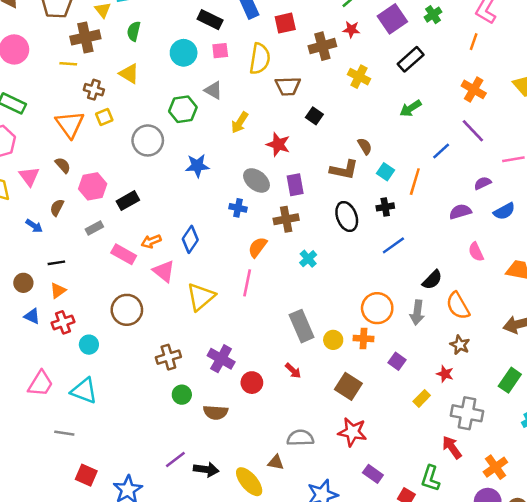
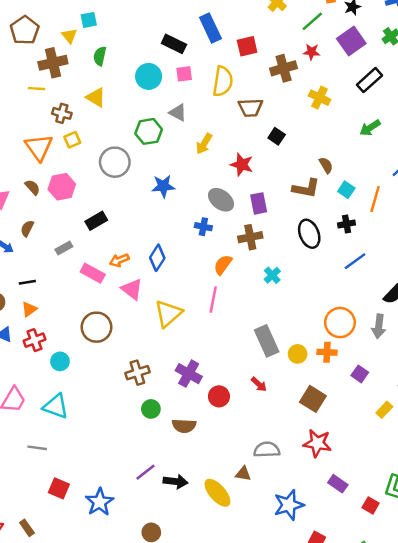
pink hexagon: (93, 186) -> (62, 187), moved

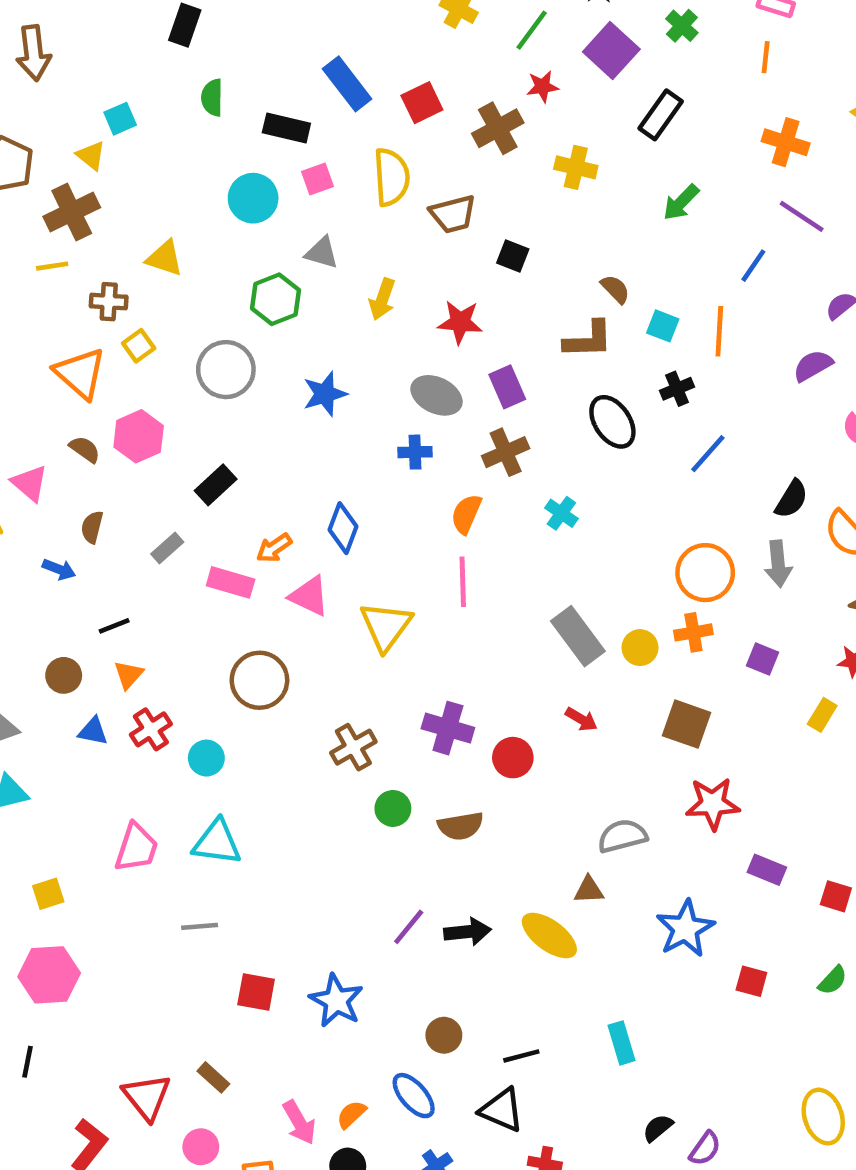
green semicircle: (100, 56) -> (212, 98), moved

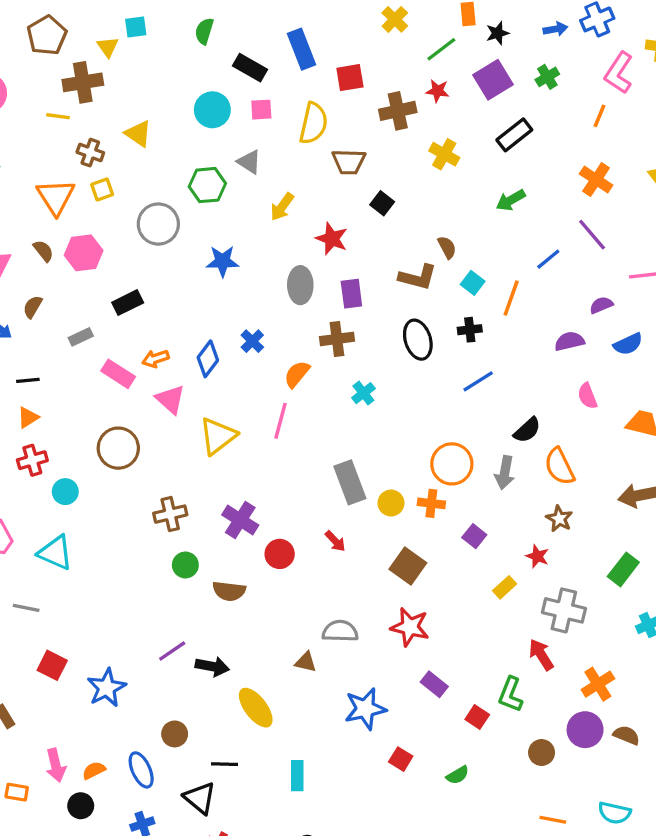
gray ellipse: (437, 395) -> (300, 285), turned 48
blue cross: (415, 452) -> (252, 341), moved, turned 30
yellow ellipse: (549, 935) -> (256, 708), moved

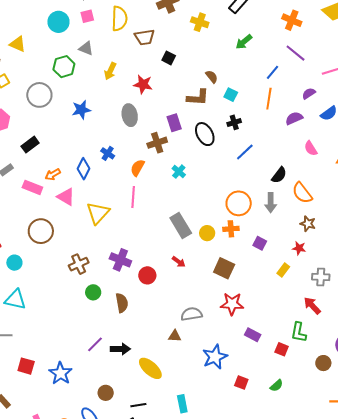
purple rectangle: (351, 294) -> (174, 123), moved
orange line: (511, 298) -> (269, 99), moved
brown semicircle: (229, 591) -> (122, 303), turned -96
gray cross: (564, 610) -> (321, 277), size x0.7

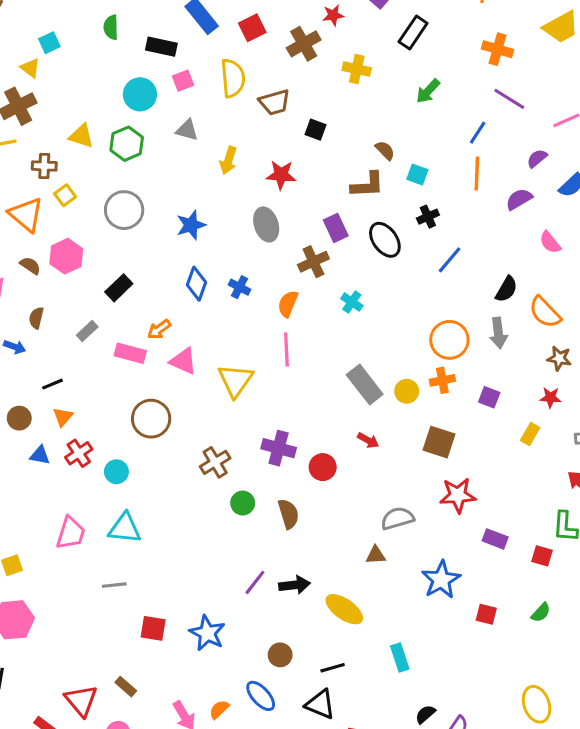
green hexagon: (64, 67) -> (127, 144), moved
blue diamond: (83, 169) -> (197, 284), moved

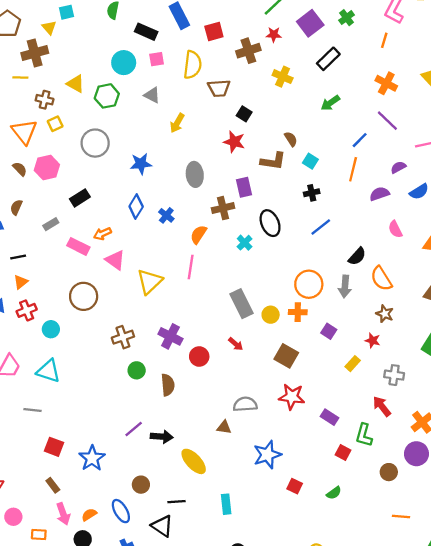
red star: (281, 175) -> (234, 142), moved
black ellipse: (385, 240) -> (270, 223), moved
purple rectangle: (495, 539) -> (329, 417), moved
brown rectangle: (126, 687) -> (53, 485), moved

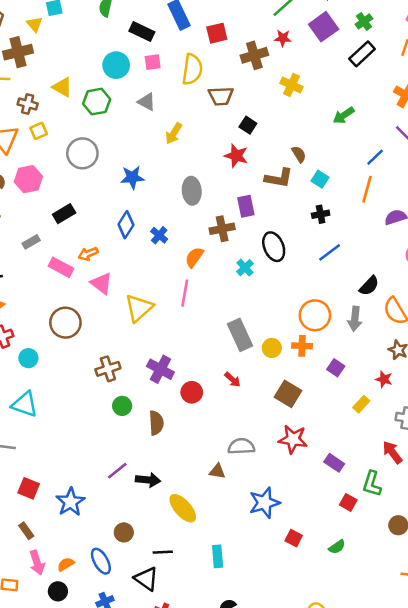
black rectangle: (328, 59) -> (362, 54), moved

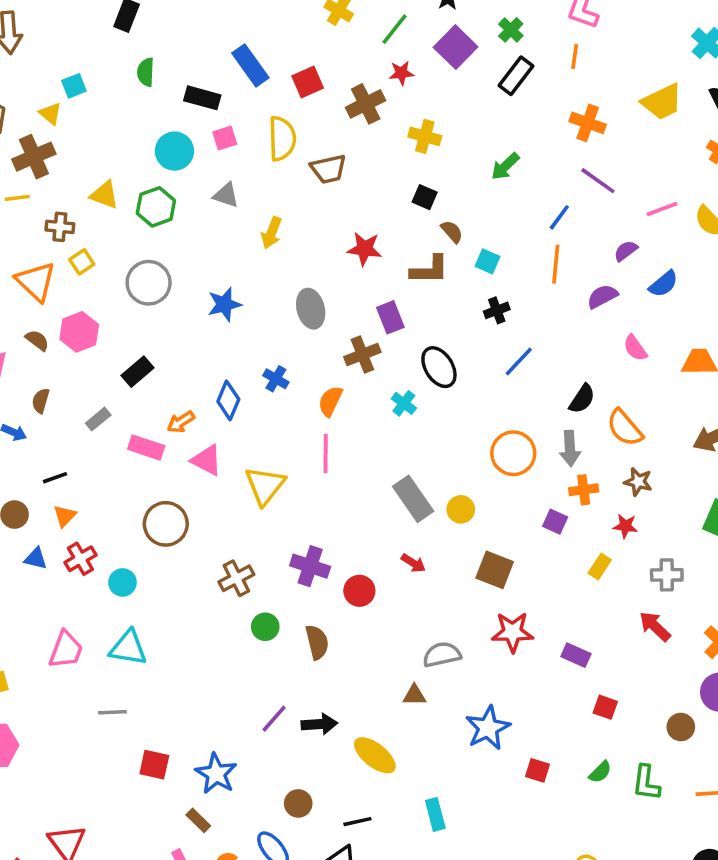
black square: (248, 125) -> (425, 197), moved
blue diamond: (126, 225) -> (228, 400), moved
orange cross: (302, 346) -> (584, 490), moved
green L-shape: (372, 484) -> (646, 783), moved
brown rectangle: (26, 531) -> (198, 820), moved

